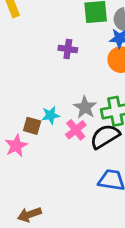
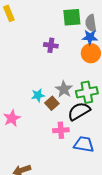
brown square: (32, 126) -> (52, 103), moved, turned 32
pink cross: (76, 130) -> (61, 130), moved, turned 35

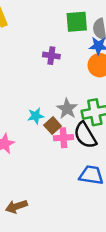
black semicircle: (79, 111) -> (85, 135), turned -90
pink cross: (61, 130) -> (63, 138), moved

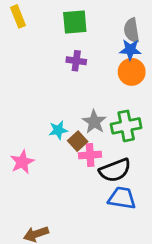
green square: (77, 22) -> (75, 22), moved
black semicircle: (85, 135) -> (115, 170), moved, turned -80

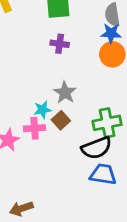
gray star: (94, 122) -> (65, 93), moved
green cross: (126, 126) -> (107, 123), moved
pink cross: (90, 155) -> (35, 128), moved

